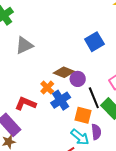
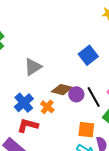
gray triangle: (24, 45) -> (33, 67), moved
black line: (94, 98) -> (94, 97), moved
blue cross: (61, 100) -> (24, 103), moved

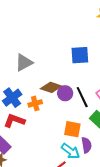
blue square: (88, 55) -> (80, 55), turned 30
orange cross: (47, 107) -> (35, 103), turned 32

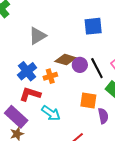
cyan arrow: (71, 151) -> (51, 113), moved

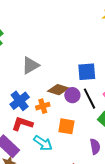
blue square: (93, 26) -> (87, 72), moved
orange square: (88, 101) -> (66, 126), moved

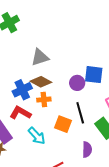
brown diamond: (58, 90) -> (41, 82), moved
purple circle: (72, 95) -> (77, 83), moved
black line: (90, 99) -> (80, 113), moved

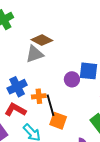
brown diamond: (41, 82) -> (42, 40), moved
black line: (80, 113) -> (51, 105), moved

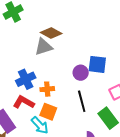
black line: (51, 105) -> (82, 101), moved
orange square: (58, 121) -> (48, 112), moved

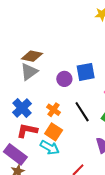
purple circle: (81, 73) -> (64, 79), moved
orange cross: (47, 89) -> (54, 110), moved, turned -32
orange square: (48, 112) -> (54, 132), turned 30

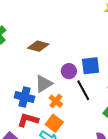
gray triangle: (29, 72) -> (44, 84), moved
blue cross: (22, 108) -> (24, 97), turned -36
black line: (82, 112) -> (83, 90), moved

